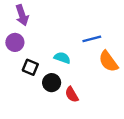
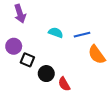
purple circle: (15, 42) -> (14, 46), moved
cyan semicircle: (62, 58) -> (56, 33), moved

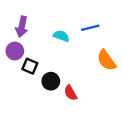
purple arrow: (20, 14) -> (22, 27), moved, turned 30
blue line: (82, 35) -> (90, 28), moved

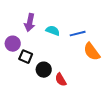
purple arrow: (22, 27) -> (30, 23), moved
blue line: (90, 28) -> (78, 34), moved

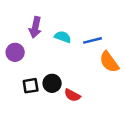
black square: (26, 57) -> (31, 86), moved, turned -32
red semicircle: (61, 80) -> (72, 95), turned -32

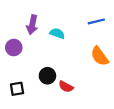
blue line: (93, 40) -> (96, 21), moved
black square: (31, 86) -> (17, 89), moved

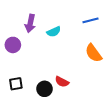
cyan semicircle: (57, 33) -> (54, 32), turned 136
black circle: (47, 76) -> (45, 89), moved

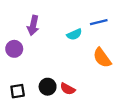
cyan semicircle: (54, 32) -> (74, 34), moved
black circle: (45, 89) -> (48, 87), moved

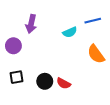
black square: (18, 91) -> (17, 77), moved

